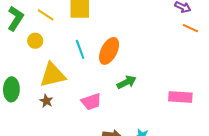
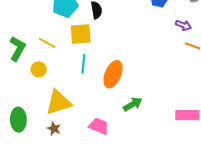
cyan line: (80, 49) -> (83, 64), moved, turned 30
pink trapezoid: (91, 102) -> (99, 126), turned -135

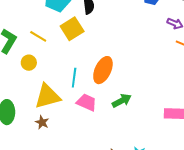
yellow square: (81, 34) -> (72, 29), turned -30
cyan line: (83, 64) -> (74, 78), moved
pink trapezoid: (99, 126) -> (87, 102), moved

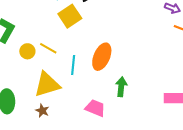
yellow line: (38, 36) -> (48, 48), moved
green arrow: (122, 101) -> (121, 87), turned -54
pink trapezoid: (87, 102) -> (95, 108), moved

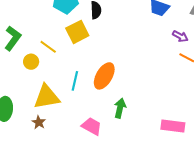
yellow line: (48, 48) -> (48, 47), moved

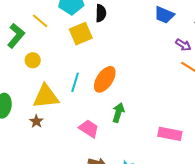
yellow line: (48, 47) -> (40, 21), moved

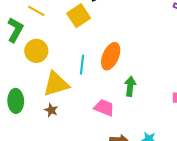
yellow circle: (33, 60) -> (36, 51), size x1.5

